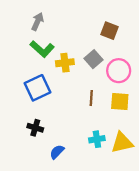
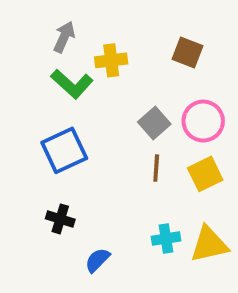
gray square: (93, 59) -> (154, 123), moved
yellow cross: (65, 63) -> (111, 60), moved
yellow square: (120, 101) -> (205, 174), turned -30

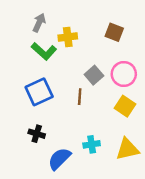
brown line: (156, 168) -> (80, 97), moved
yellow square: (205, 174) -> (125, 106), turned -30
cyan cross: (166, 239) -> (92, 144), moved
blue semicircle: (97, 260) -> (59, 159), size x1.5

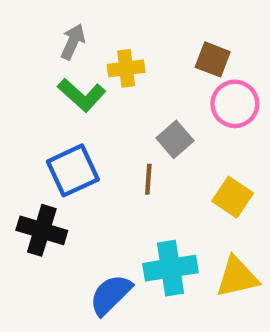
pink circle: (124, 74) -> (235, 104), moved
black cross: (37, 134) -> (42, 230), moved, size x1.5
cyan cross: (92, 144) -> (171, 268), size x1.6

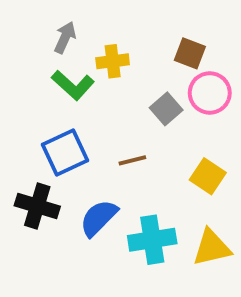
gray square: (175, 139) -> (166, 109), moved
brown line: (148, 179) -> (132, 160), turned 72
blue semicircle: (111, 295) -> (99, 218), moved

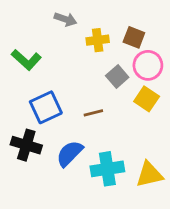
gray arrow: (65, 37) -> (65, 19), moved, turned 85
yellow cross: (113, 61) -> (98, 40), moved
green L-shape: (73, 85) -> (26, 60), moved
yellow square: (208, 176) -> (147, 99), moved

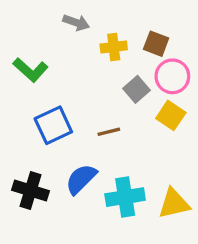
black cross: (26, 145) -> (31, 190), moved

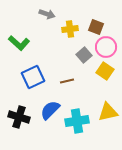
yellow triangle: (174, 204) -> (108, 112), moved

